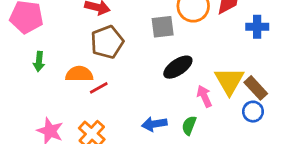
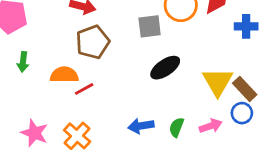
pink arrow: (204, 96) -> (211, 126), moved, turned 95

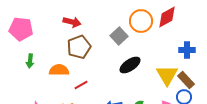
gray square: (150, 26) -> (119, 36), turned -36
blue cross: (246, 26) -> (187, 50), moved
red line: (84, 89) -> (81, 85), moved

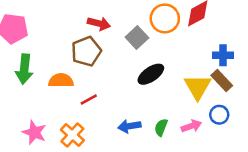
red arrow: (72, 22) -> (99, 24), moved
green arrow: (30, 61) -> (24, 69), size x1.6
brown rectangle: (186, 80) -> (222, 81), moved

